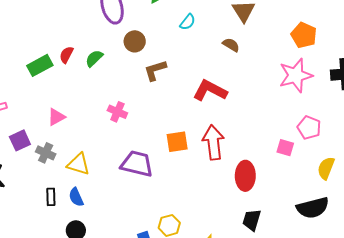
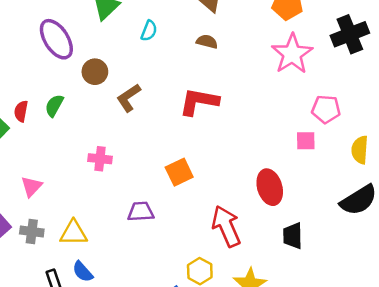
red arrow: (213, 142) -> (226, 226), moved
purple trapezoid: (137, 164) -> (141, 212), size x0.7

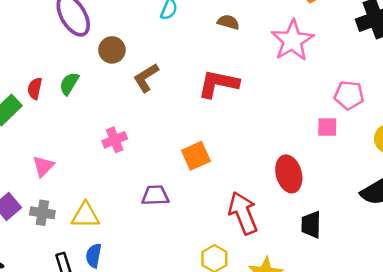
pink star: (292, 54) -> (292, 41), moved
pink cross: (100, 159) -> (115, 140), turned -30
blue semicircle: (83, 272) -> (94, 256), turned 50

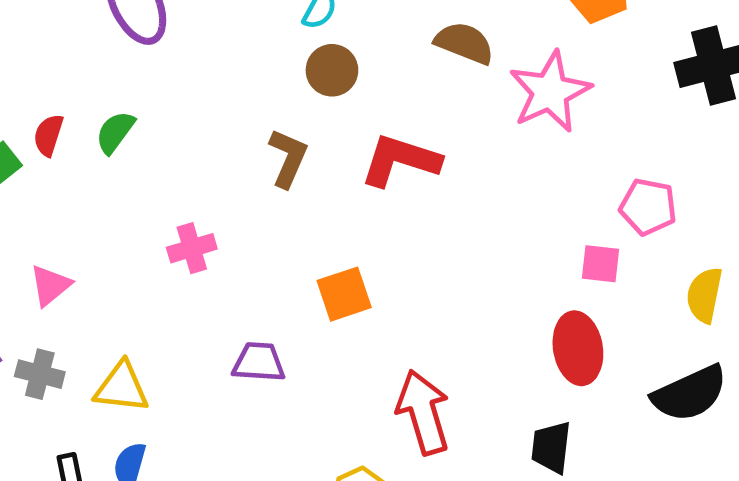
brown semicircle: (228, 22) -> (464, 43), moved, size x1.4
brown circle: (112, 50) -> (332, 70), moved
brown L-shape: (146, 78) -> (288, 158), moved, turned 140
red ellipse: (289, 174) -> (578, 348), moved

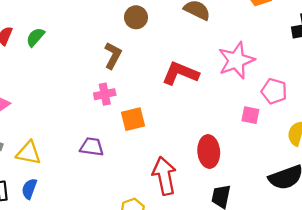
pink star: (550, 92) -> (236, 60), moved
red L-shape: (400, 160) -> (180, 73), moved
pink cross: (192, 248) -> (105, 94), moved
red ellipse: (578, 348) -> (209, 151), moved

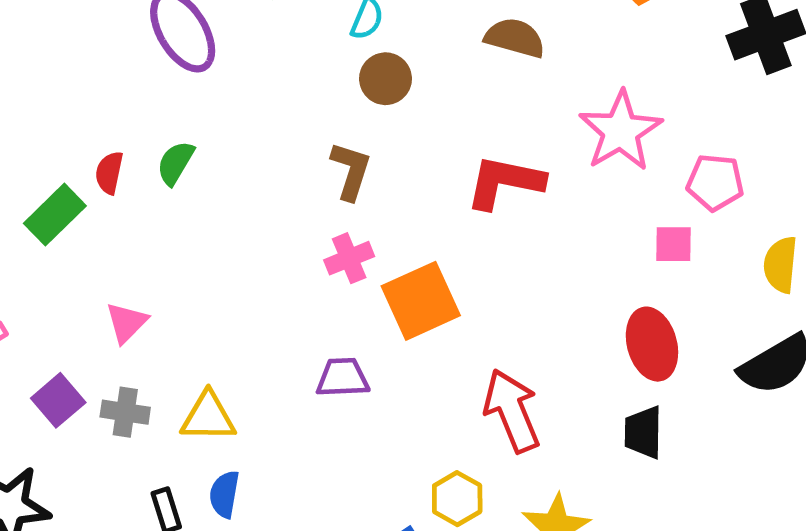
orange square: (133, 119) -> (421, 301), size x1.4
red ellipse: (209, 151) -> (652, 344), moved

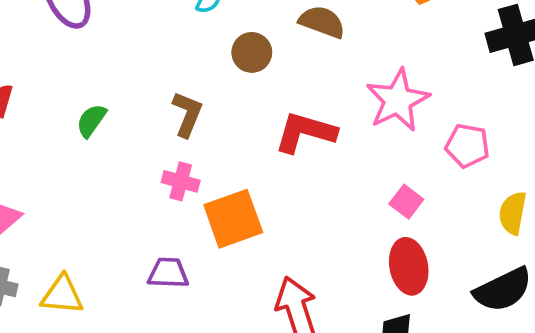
brown circle: (386, 79) -> (252, 52), moved
green semicircle: (175, 163) -> (91, 121), moved
pink square: (674, 244) -> (406, 202), moved, turned 32
pink cross: (349, 258) -> (181, 181), turned 33

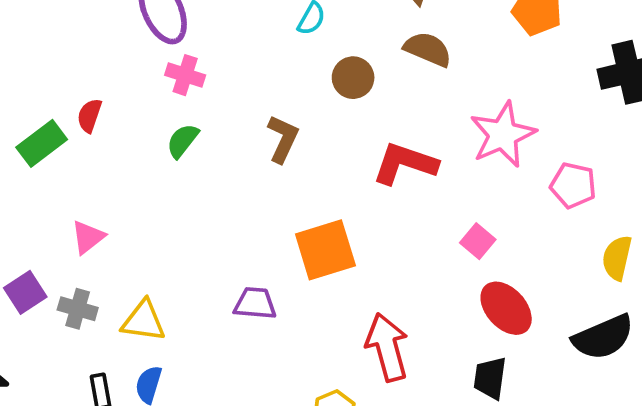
pink cross: (181, 181) -> (185, 75), moved
pink square: (406, 202) -> (478, 241), moved
red ellipse: (409, 266) -> (506, 308), turned -34

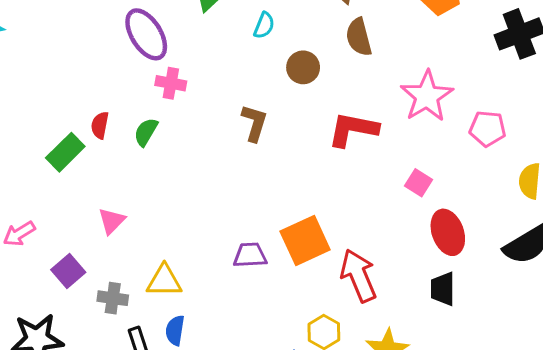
brown semicircle: (428, 49) -> (359, 37), turned -120
green semicircle: (182, 141) -> (146, 132), moved
orange square: (325, 250) -> (305, 240), moved
red ellipse: (506, 308) -> (448, 232), turned 30
gray cross: (78, 309) -> (113, 298), moved

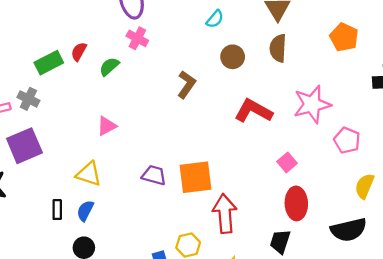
pink triangle: (112, 221) -> (107, 126), moved
purple square: (68, 271) -> (24, 146), size x1.5
gray cross: (113, 298) -> (28, 99), moved

